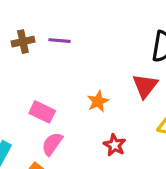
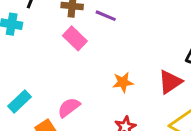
pink rectangle: (42, 112) -> (75, 38), moved

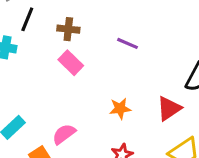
purple line: (106, 16) -> (127, 43), moved

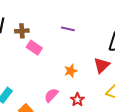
brown cross: (68, 29) -> (22, 31), moved
pink semicircle: (64, 134) -> (51, 95), moved

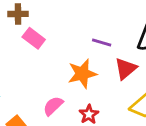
purple line: (68, 29) -> (102, 43), moved
orange star: (71, 71) -> (82, 74), size x1.5

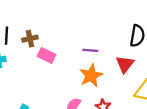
purple line: (102, 43) -> (90, 50), moved

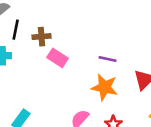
orange star: (91, 76) -> (105, 87), turned 30

